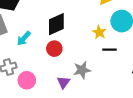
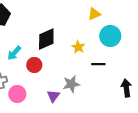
yellow star: (99, 32) -> (78, 47), moved
red circle: (54, 49) -> (34, 65), moved

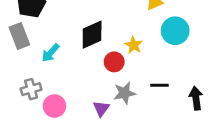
black line: (98, 64) -> (160, 85), moved
red circle: (34, 65) -> (114, 62), moved

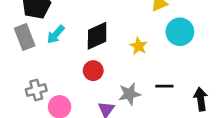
cyan arrow: (51, 53) -> (56, 34), moved
red circle: (114, 62) -> (93, 71), moved

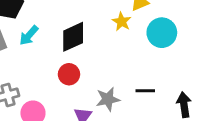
yellow star: (138, 46) -> (122, 22), moved

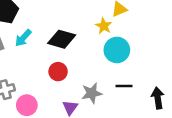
cyan circle: (162, 33) -> (117, 50), moved
black diamond: (73, 37) -> (62, 39), turned 40

